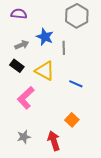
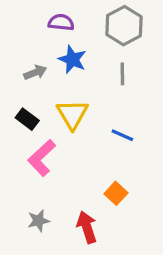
purple semicircle: (19, 14) -> (61, 22), moved
gray line: (64, 48) -> (122, 74), moved
black rectangle: (17, 66) -> (27, 119), moved
yellow triangle: (45, 71) -> (72, 114), turned 30

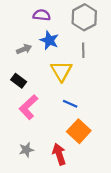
yellow triangle: (72, 114) -> (61, 71), moved
blue line: (122, 135) -> (70, 104), moved
orange square: (116, 193) -> (79, 131), size x1.5

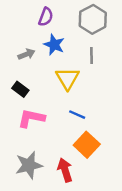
purple semicircle: (42, 15) -> (46, 17), turned 105
pink L-shape: (28, 107) -> (31, 118), turned 55
gray star: (26, 150) -> (29, 165), size x1.6

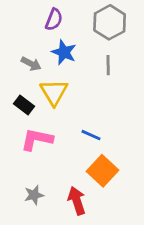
gray arrow: (26, 54) -> (31, 64), turned 49
yellow triangle: (67, 78) -> (54, 92), moved
gray star: (29, 165) -> (34, 195), size x0.6

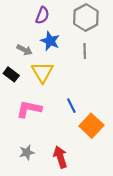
black rectangle: (24, 105) -> (11, 74), moved
blue line: (91, 135) -> (71, 106), turned 40
orange square: (102, 171) -> (91, 126), moved

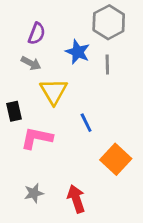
purple semicircle: (42, 15) -> (37, 34), moved
blue star: (50, 41) -> (78, 52), moved
black rectangle: (11, 74) -> (14, 111), moved, turned 40
blue line: (71, 106) -> (86, 123), moved

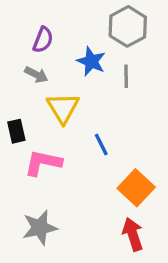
gray star: (34, 193) -> (40, 228), size x1.5
red arrow: (76, 199) -> (133, 234), moved

